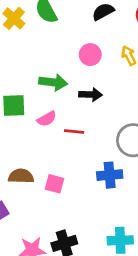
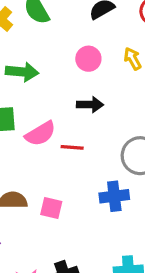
green arrow: (53, 82) -> (22, 72), moved
pink semicircle: (47, 119) -> (40, 134), size x1.4

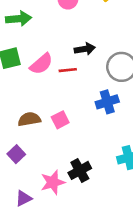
black arrow: (90, 105) -> (85, 49), moved
pink square: (51, 208) -> (60, 120), turned -30

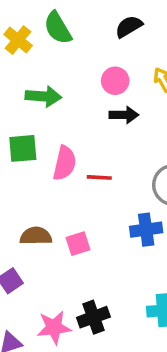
black arrow: (85, 49) -> (124, 115), moved
pink semicircle: (41, 64) -> (65, 163), turned -45

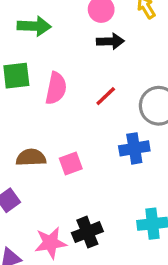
red line: (99, 177) -> (106, 96), moved, turned -45

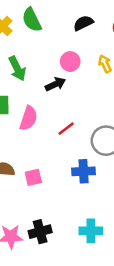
green arrow: (34, 26) -> (17, 68), turned 55
black arrow: (110, 41) -> (55, 84), moved, turned -30

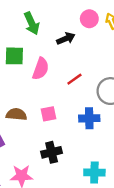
pink circle: (70, 62) -> (89, 19), moved
pink square: (33, 177) -> (48, 114), moved
black cross: (40, 232) -> (52, 152), moved

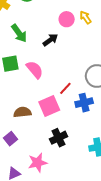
pink semicircle: (41, 69) -> (35, 70), turned -48
red line: (74, 79) -> (65, 88), moved
pink square: (48, 114) -> (49, 106), size x1.5

